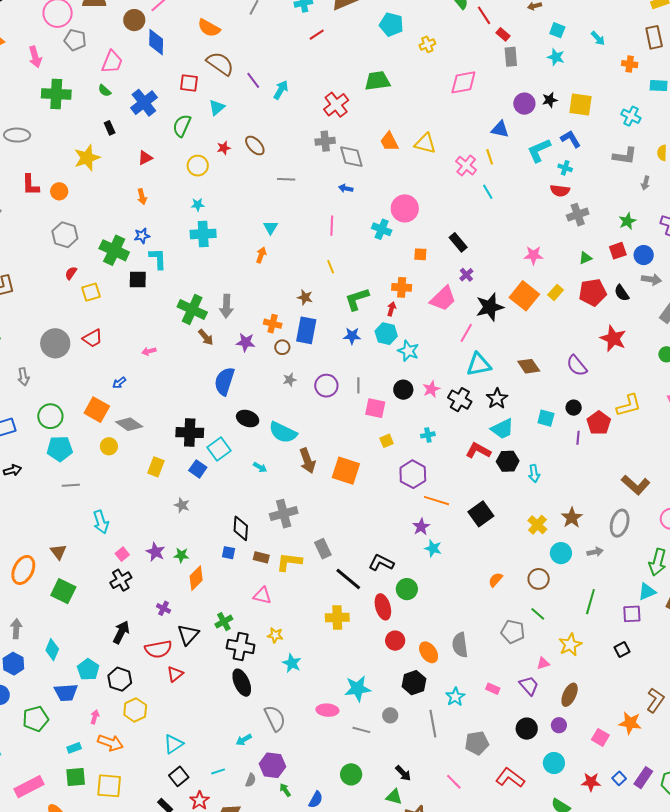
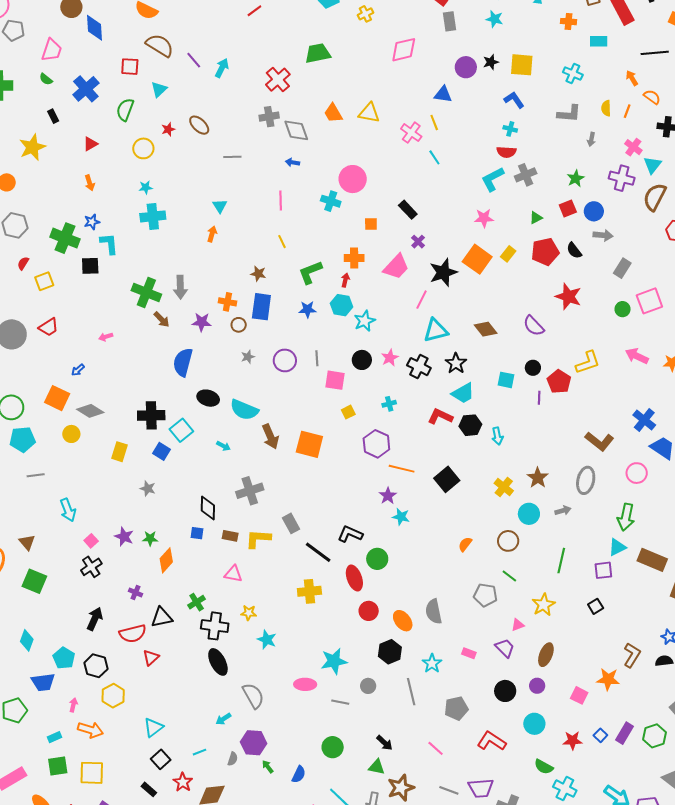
cyan L-shape: (539, 150) -> (493, 179), moved
cyan star: (408, 351) -> (365, 321), turned 30
black triangle: (188, 635) -> (162, 617), turned 40

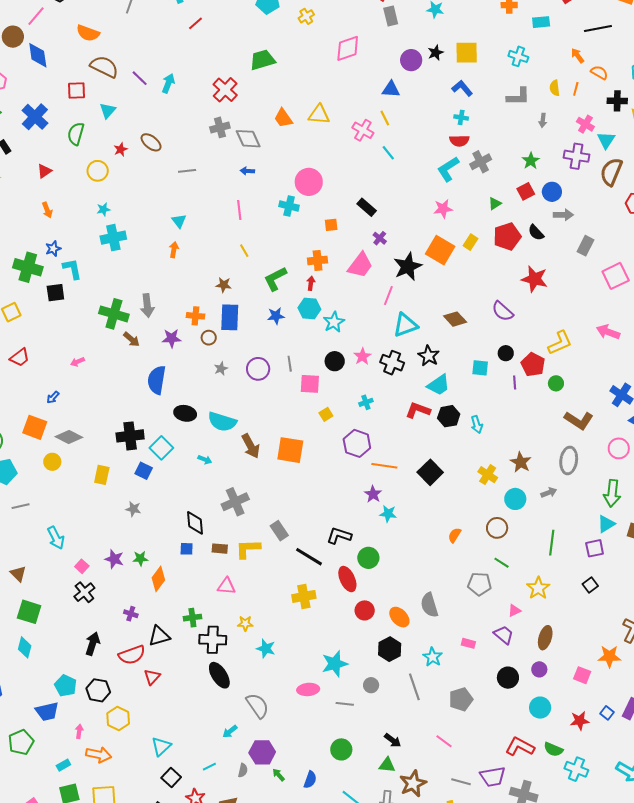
green circle: (623, 309) -> (556, 383), moved
green cross: (197, 602) -> (192, 618), turned 30
cyan diamond: (27, 640) -> (25, 647), moved
red L-shape: (492, 741) -> (520, 747), moved

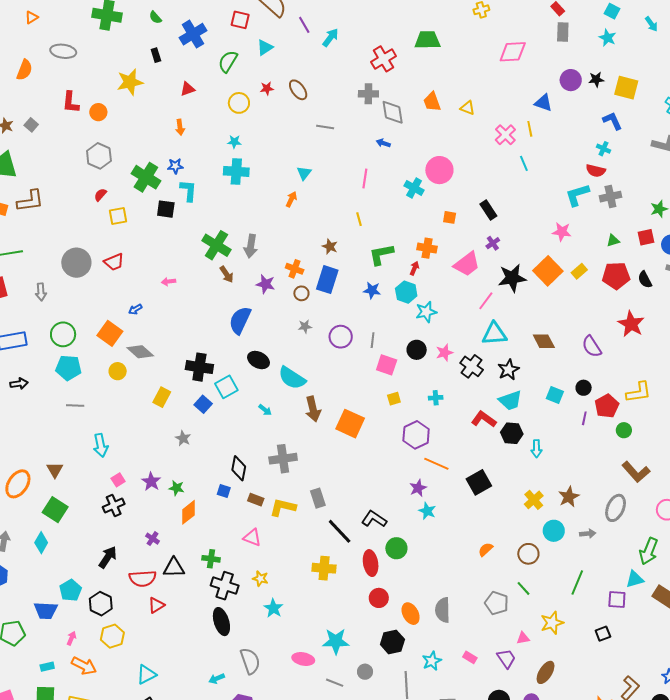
yellow triangle: (319, 115) -> (467, 108), size x0.7

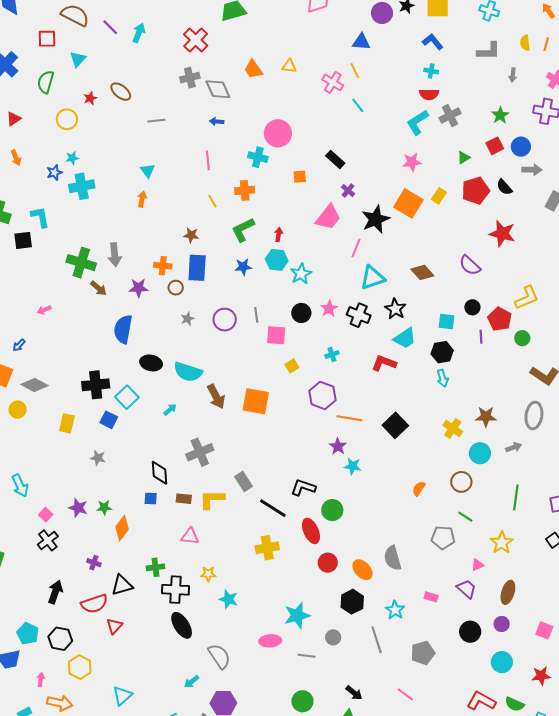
blue star: (175, 166) -> (54, 173), moved
orange cross: (427, 248) -> (245, 190), moved
cyan arrow: (265, 410) -> (170, 410), turned -64
black hexagon: (512, 433) -> (442, 352), moved
brown star: (569, 497) -> (486, 417), turned -30

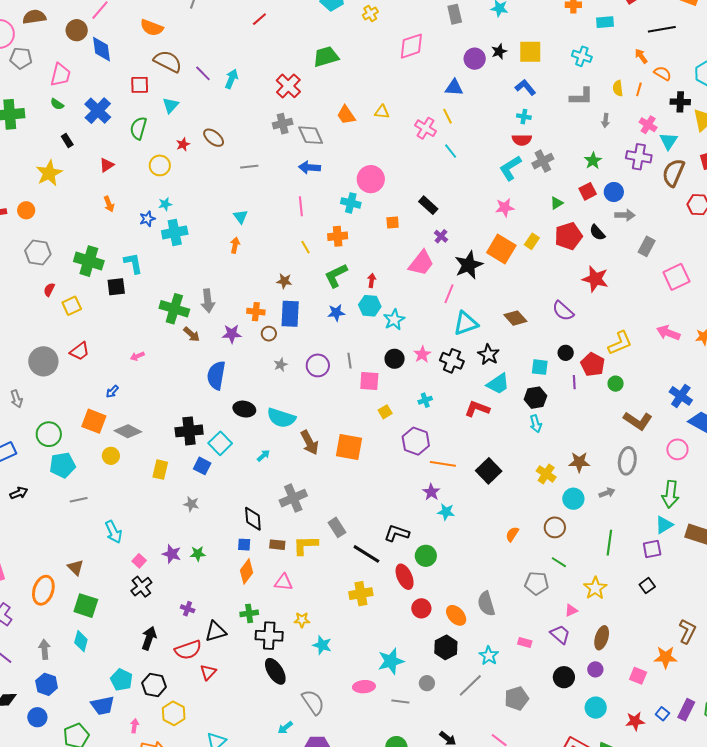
blue arrow: (217, 121) -> (310, 167), size x1.5
orange diamond: (122, 528) -> (246, 571), moved
gray line: (377, 640) -> (470, 685), turned 64

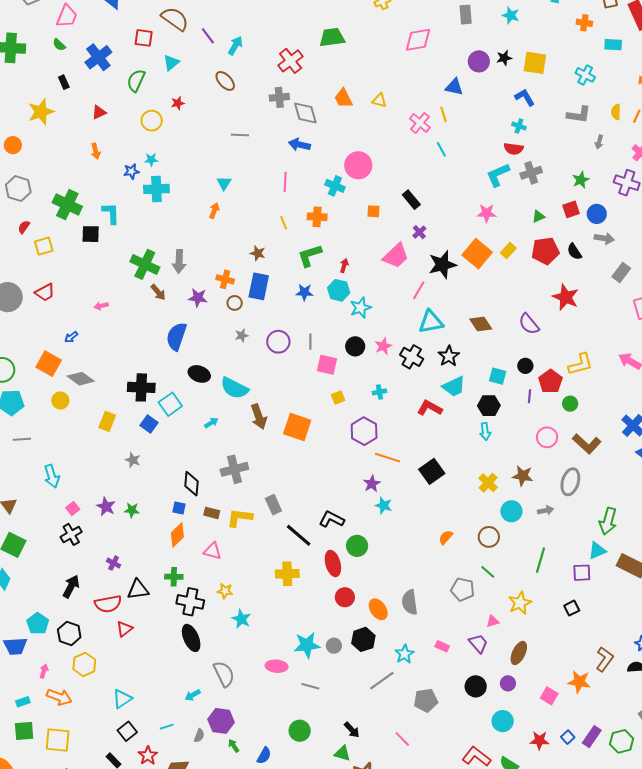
brown ellipse: (214, 138) -> (225, 81), moved
pink circle: (677, 449) -> (547, 437), moved
gray circle: (427, 683) -> (334, 646), moved

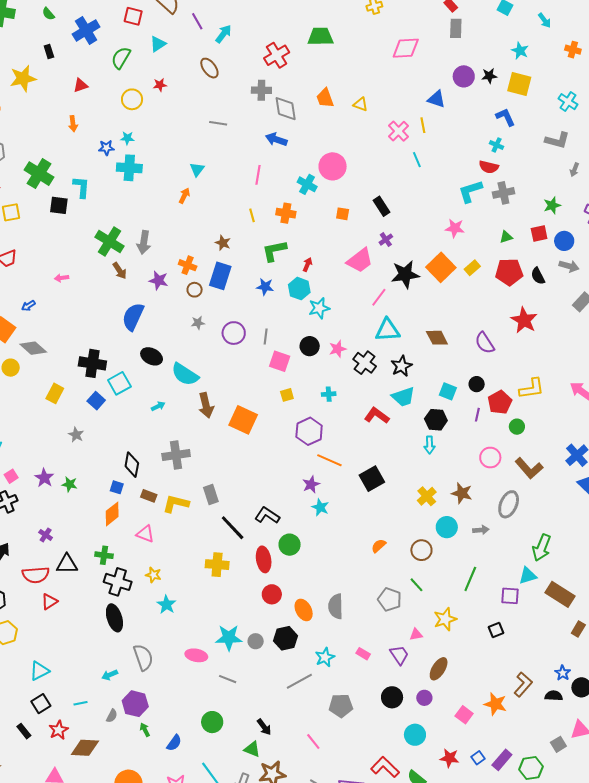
cyan star: (511, 15) -> (520, 51), moved

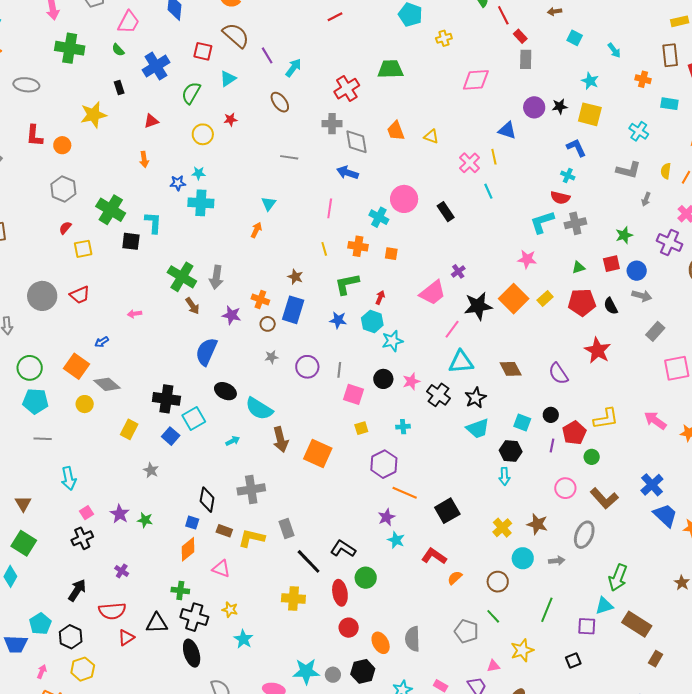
black rectangle: (381, 206) -> (446, 212), moved
orange square: (343, 214) -> (391, 254), moved
red L-shape: (377, 416) -> (434, 556), moved
black triangle: (67, 564) -> (157, 623), moved

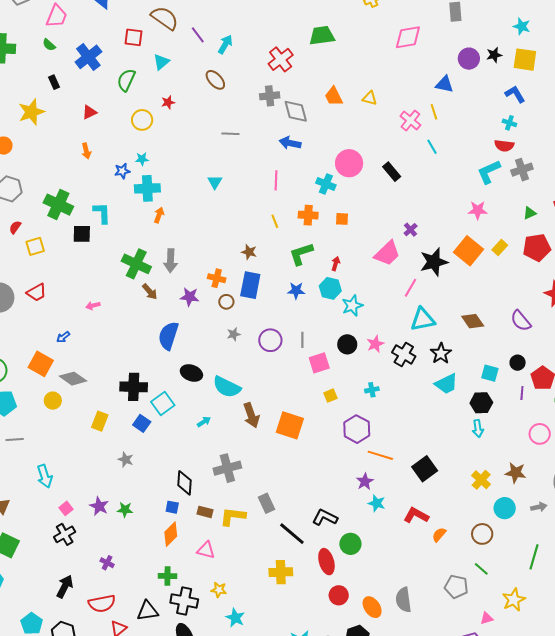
orange arrow: (256, 230) -> (159, 215), moved
pink square: (354, 394) -> (319, 363), turned -30

